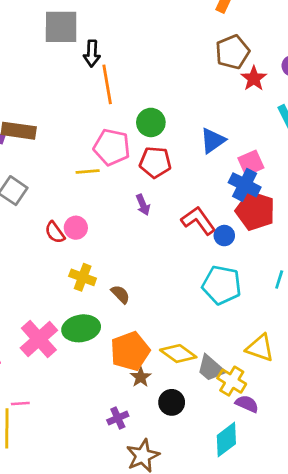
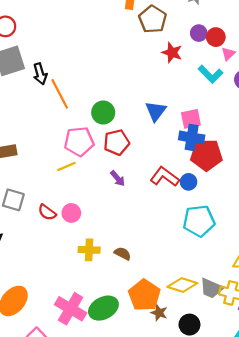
brown pentagon: (232, 52) -> (153, 19), moved
pink square: (251, 163) -> (191, 119), turned 30
red semicircle: (55, 232) -> (47, 212), moved
green ellipse: (81, 328) -> (103, 308), moved

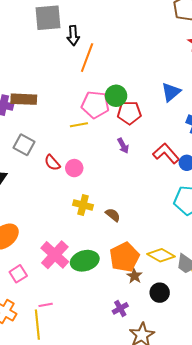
orange line: (60, 94) -> (87, 58), turned 36
green circle: (103, 113) -> (116, 96), moved

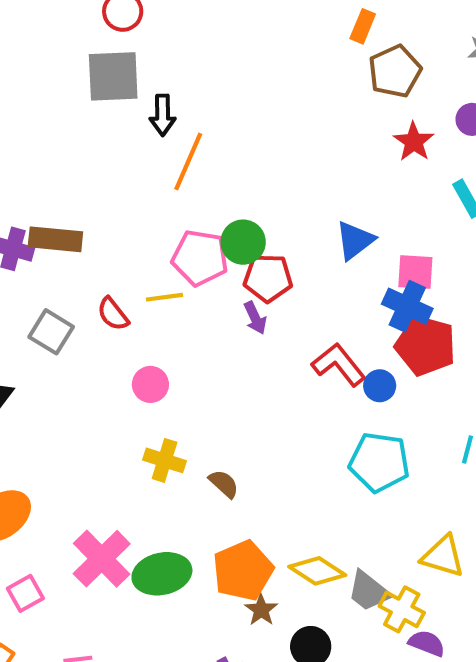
purple arrow: (123, 146) -> (255, 318), moved
red semicircle: (52, 163) -> (113, 314), moved

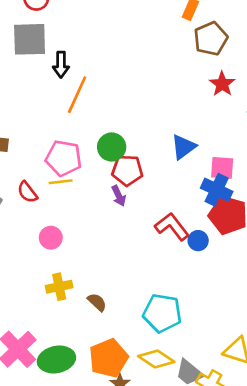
pink pentagon: (200, 258) -> (64, 158), moved
yellow cross: (165, 460) -> (59, 287), turned -30
cyan pentagon: (379, 462) -> (162, 313), moved

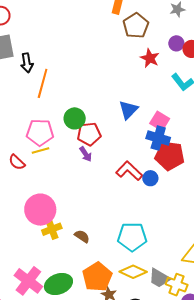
pink square: (222, 168) -> (160, 121), turned 36
pink circle: (51, 238) -> (40, 210), moved, size x1.8

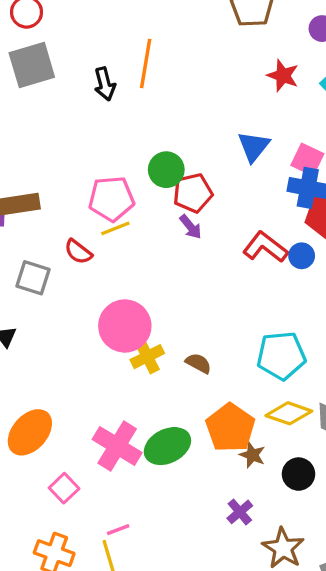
red star: (150, 58) -> (283, 76), moved
black arrow: (27, 63) -> (105, 84), moved
orange line: (43, 83) -> (146, 63), moved

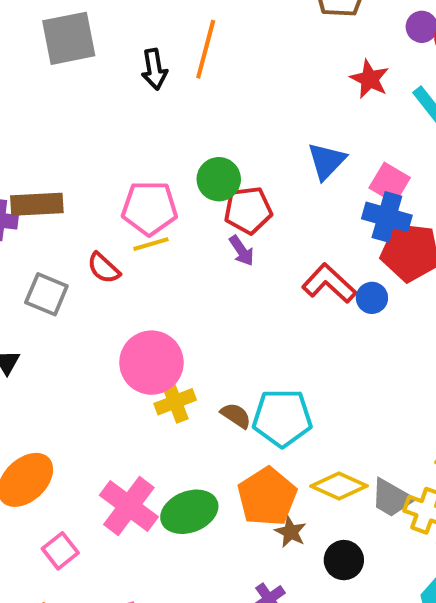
cyan pentagon: (281, 356) -> (282, 418), moved

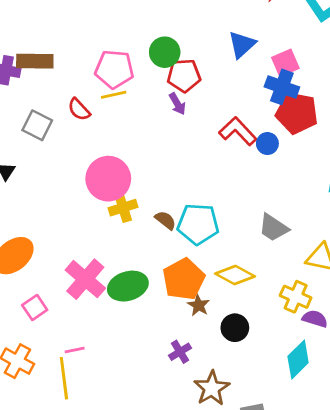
pink square: (390, 183) -> (285, 63), turned 32
gray trapezoid: (392, 498) -> (273, 228), moved

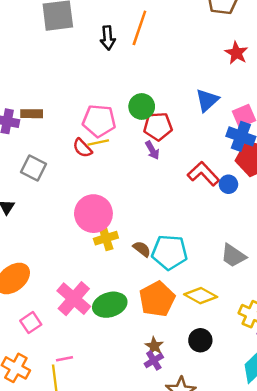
brown rectangle: (35, 61) -> (32, 114), size x0.7
red semicircle: (79, 109) -> (82, 148), moved
brown star: (198, 305) -> (154, 346), moved

